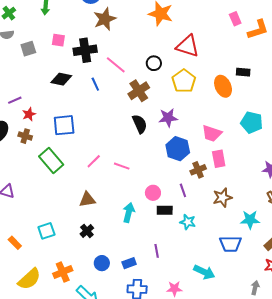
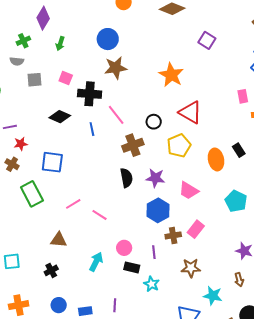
black rectangle: (243, 72) -> (239, 150), turned 40
pink trapezoid: (212, 133) -> (189, 191), moved
pink rectangle: (219, 159) -> (196, 229), turned 36

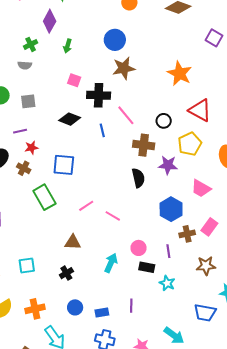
gray square: (34, 80) -> (28, 101), moved
brown cross: (133, 145) -> (144, 145), turned 30
purple star: (155, 178) -> (168, 165), moved

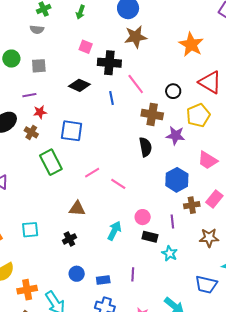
orange cross: (35, 309) -> (27, 290), moved

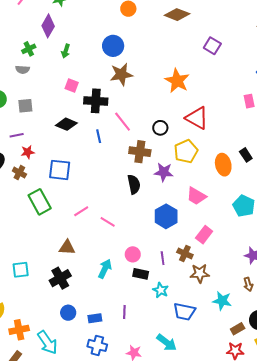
brown cross: (192, 205) -> (185, 253), moved, turned 35
black cross: (69, 239) -> (60, 278), size x1.5
blue trapezoid: (206, 285) -> (184, 312), moved

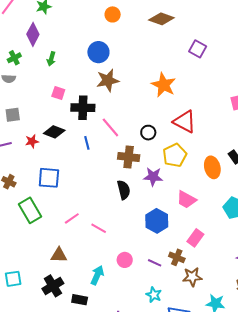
red star: (28, 152) -> (32, 141), moved
purple line: (163, 258) -> (155, 263), turned -56
black rectangle: (141, 274) -> (80, 300), moved

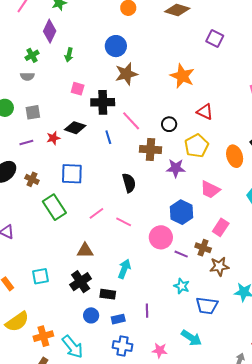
red triangle: (185, 122) -> (205, 112), size x0.7
black semicircle: (124, 190) -> (129, 183), moved
pink circle: (125, 260) -> (161, 237), moved, size x1.5

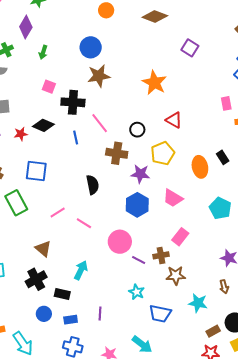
blue hexagon: (181, 212) -> (137, 205), moved
brown cross: (203, 248) -> (161, 255), turned -35
brown triangle: (85, 251) -> (43, 249), turned 36

